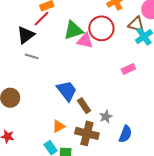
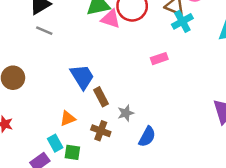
brown cross: (87, 133) -> (101, 131), size x0.7

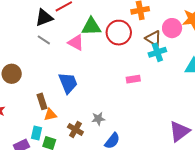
pink triangle: (111, 19) -> (76, 43), moved
brown rectangle: (101, 97) -> (42, 101), moved
cyan rectangle: (55, 143) -> (36, 133), turned 32

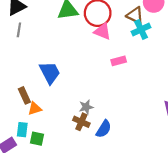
gray line: (44, 40) -> (19, 30), turned 72
pink triangle: (76, 43) -> (102, 31), moved
brown cross: (75, 129) -> (81, 122), moved

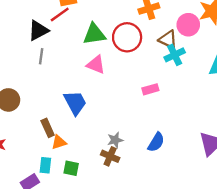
pink triangle: (102, 31) -> (96, 65), moved
blue semicircle: (104, 129) -> (156, 142), moved
green square: (37, 139) -> (71, 168), moved

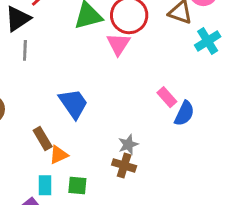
cyan cross: (175, 55) -> (208, 41), moved
pink triangle: (96, 65) -> (118, 44), moved, turned 48
pink rectangle: (150, 89) -> (167, 97), moved, turned 70
blue semicircle: (156, 142) -> (184, 113), moved

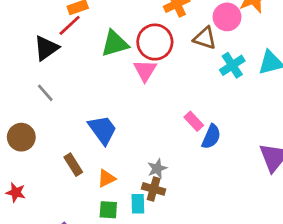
gray line: (25, 50) -> (45, 93), moved, turned -42
orange triangle: (59, 155) -> (106, 178), moved
cyan rectangle: (45, 185) -> (138, 204), moved

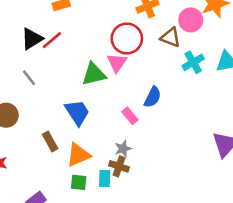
red line: (70, 25) -> (52, 40), moved
green triangle: (115, 44) -> (94, 74), moved
pink rectangle: (194, 121) -> (130, 116), moved
blue semicircle: (211, 137) -> (153, 97), moved
orange triangle: (106, 178) -> (78, 155), size x1.5

